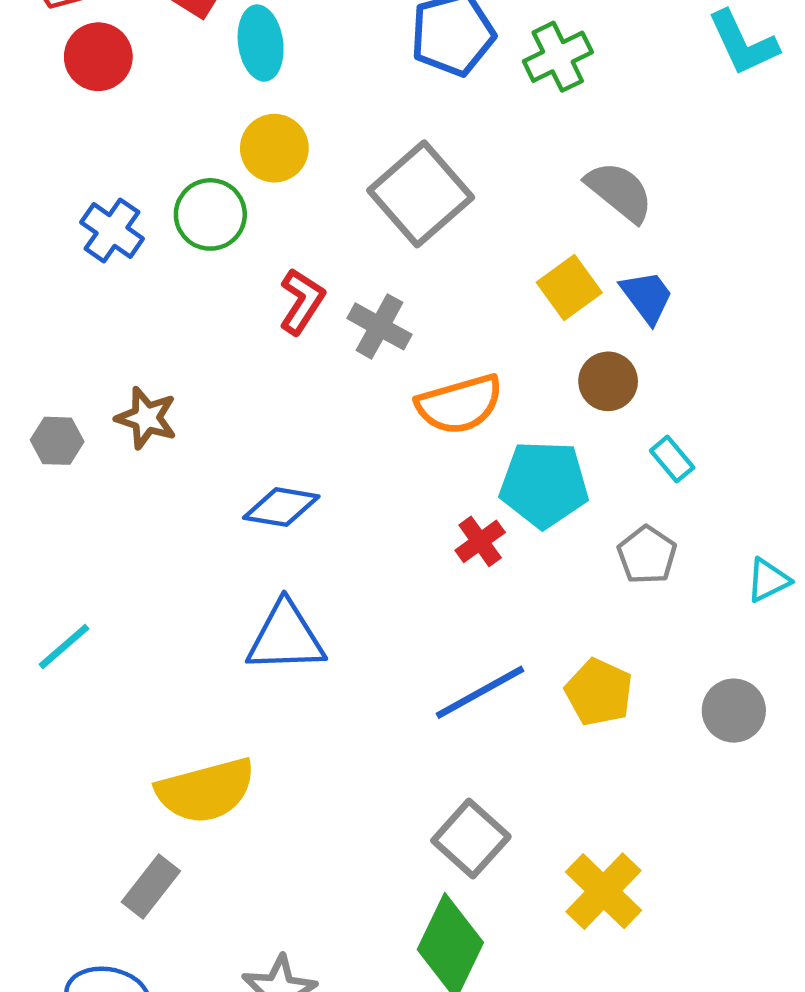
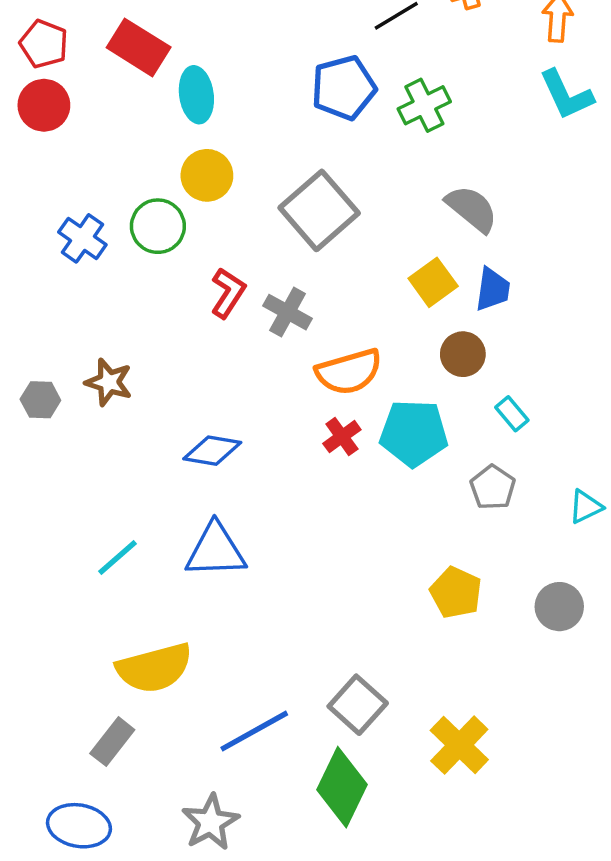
red circle: (98, 57) -> (44, 105), moved
blue trapezoid: (647, 297) -> (493, 289), turned 45
red cross: (480, 541) -> (342, 437), moved
cyan line: (64, 647) -> (118, 557), moved
blue line: (480, 692) -> (254, 731), moved

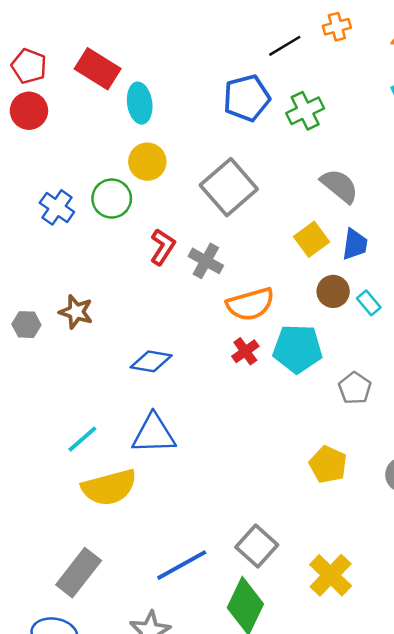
cyan rectangle: (512, 414) -> (369, 303), moved
yellow semicircle: (154, 668) -> (109, 487), moved
gray rectangle: (112, 742) -> (79, 573), size x1.4

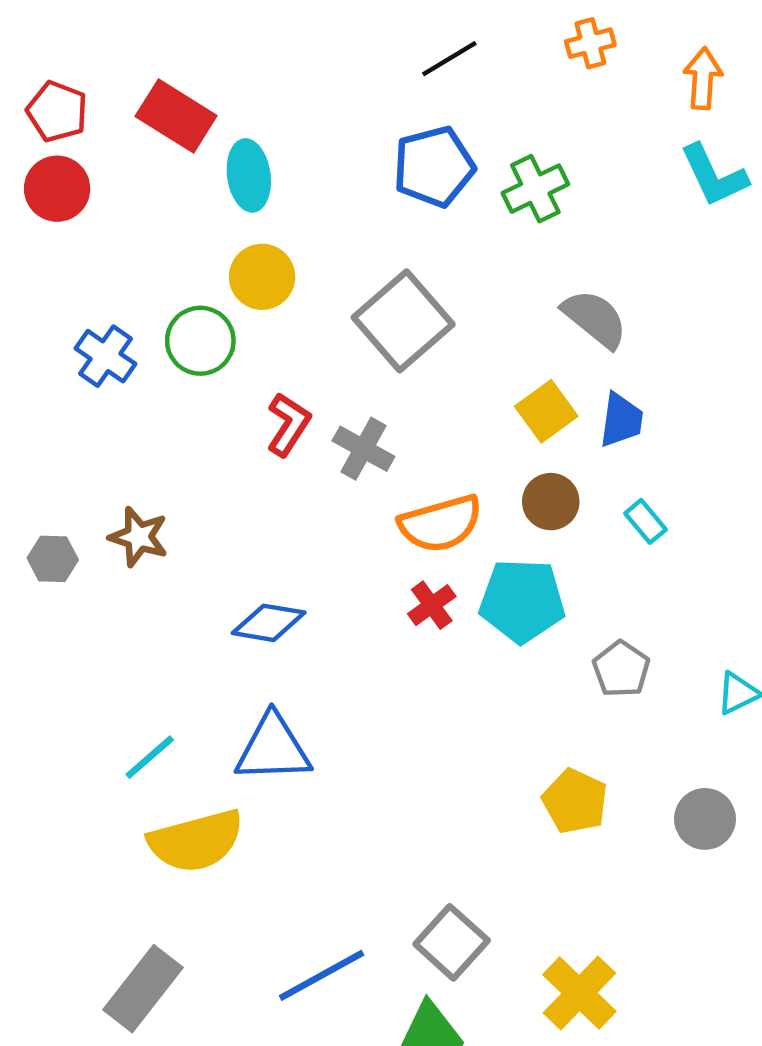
black line: (285, 46) -> (449, 59), moved
brown circle: (333, 291) -> (551, 502), moved

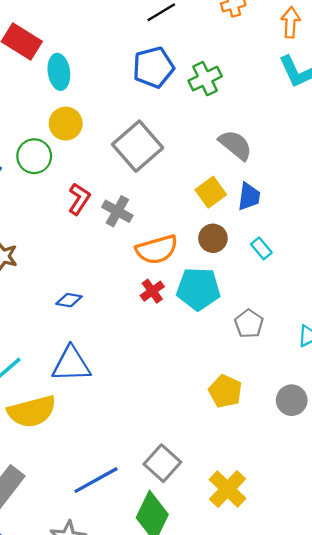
blue diamond: (269, 623) -> (69, 300), size x0.7

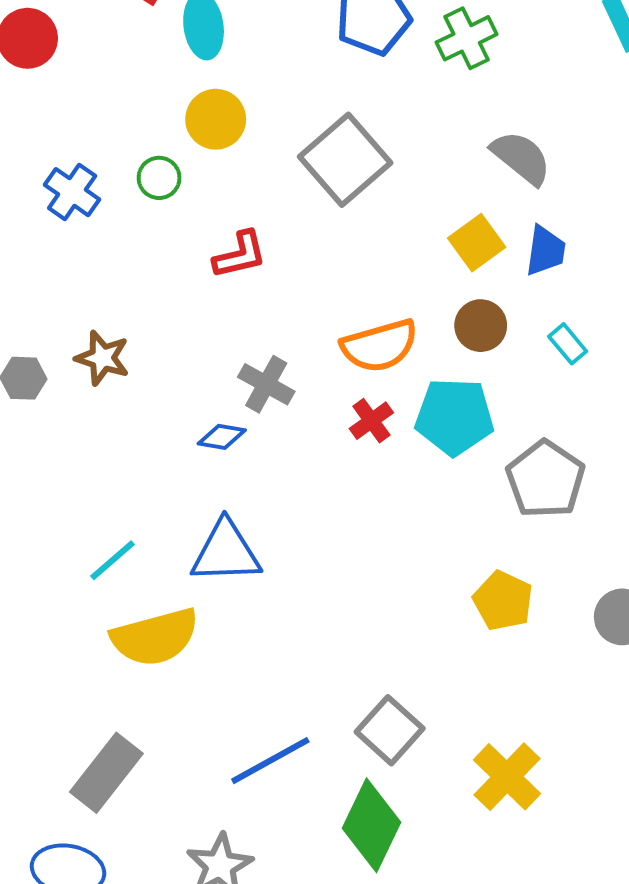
green circle: (34, 156) -> (159, 178), size x0.7
red L-shape: (79, 199) -> (240, 255), turned 44
gray cross: (117, 211) -> (266, 384), moved
gray pentagon: (249, 324) -> (545, 479), size x1.5

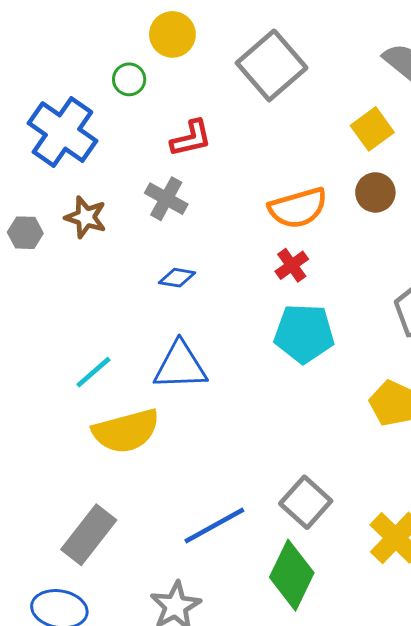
blue cross: (72, 192) -> (62, 132), moved, size x1.6
gray cross: (266, 384) -> (166, 199), moved
cyan pentagon: (454, 417) -> (304, 333), moved

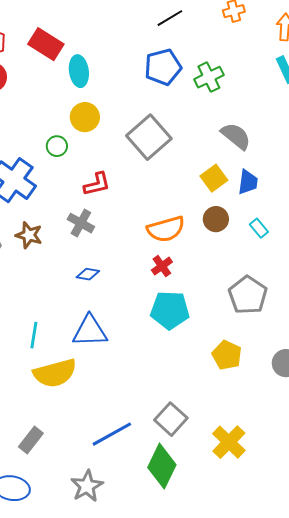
cyan line: (93, 372) -> (34, 335), turned -40
gray rectangle: (89, 535) -> (31, 440), size x0.7

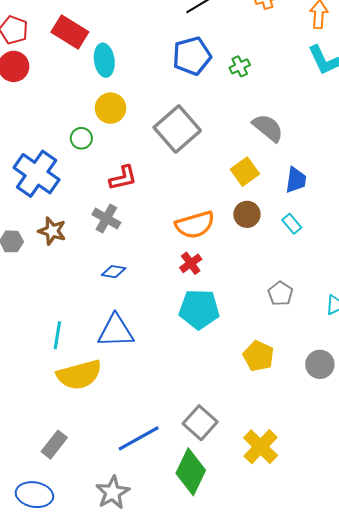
green cross: (209, 77) -> (240, 66), size x0.7
blue trapezoid: (248, 182) -> (296, 180), moved
gray pentagon: (248, 295) -> (280, 294), size x0.6

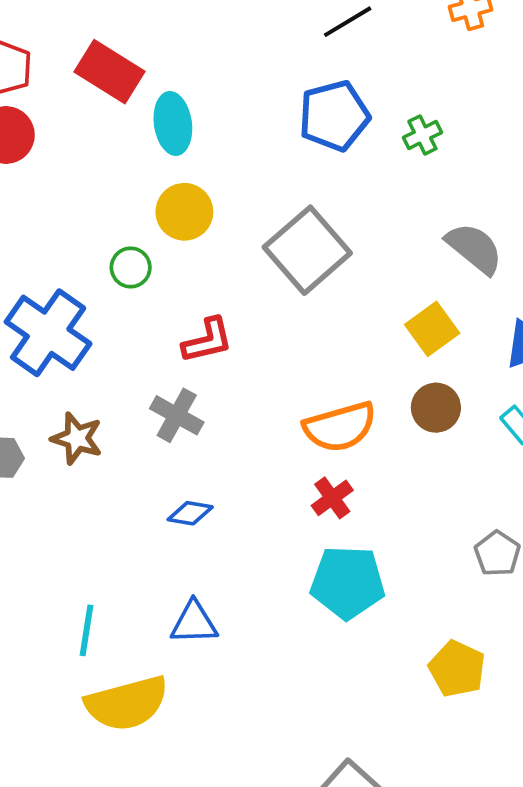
blue triangle: (116, 331) -> (194, 623), size x0.7

